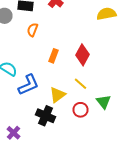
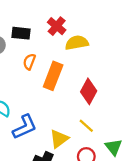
yellow semicircle: (106, 14) -> (77, 43), moved
orange rectangle: (54, 56) -> (53, 76), moved, size x1.6

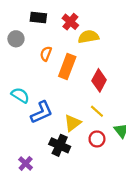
black rectangle: (21, 33) -> (38, 17), moved

